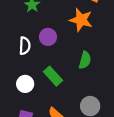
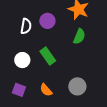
green semicircle: (85, 60) -> (79, 36), moved

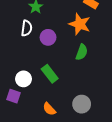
white semicircle: (26, 26) -> (27, 28), moved
purple square: (19, 90) -> (13, 96), moved

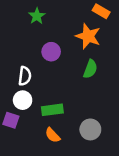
white semicircle: (27, 28) -> (25, 76), moved
green rectangle: (50, 74) -> (52, 110), moved, turned -60

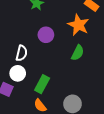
green rectangle: (52, 110) -> (42, 84), turned -60

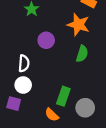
green rectangle: (42, 84) -> (63, 96), moved

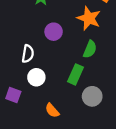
white circle: (23, 85) -> (36, 77), moved
green rectangle: (63, 96) -> (75, 74), moved
gray circle: (85, 108) -> (92, 96), moved

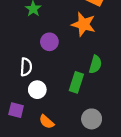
green semicircle: (90, 49) -> (95, 64), moved
gray circle: (92, 96) -> (92, 119), moved
orange semicircle: (52, 110) -> (47, 122), moved

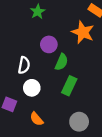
green semicircle: (95, 64) -> (62, 62), moved

